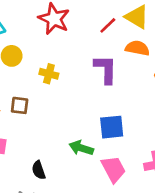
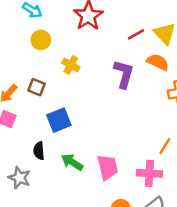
blue square: (112, 127) -> (59, 120), moved, turned -30
green arrow: (81, 148) -> (72, 162), moved

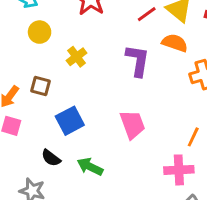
yellow cross: (71, 65) -> (77, 57), turned 30
black semicircle: (39, 151) -> (51, 158), turned -42
pink trapezoid: (108, 167) -> (132, 124), moved

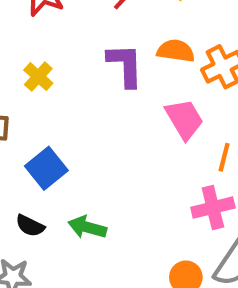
orange semicircle: (175, 43) -> (176, 51), moved
pink trapezoid: (132, 124) -> (184, 119), moved

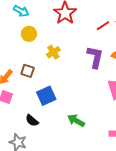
green arrow: (87, 227) -> (76, 121), moved

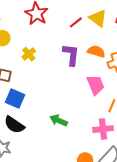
blue square: (46, 96) -> (15, 99), moved, turned -36
black semicircle: (32, 120) -> (14, 125), size x1.5

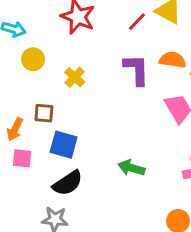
black semicircle: (14, 125) -> (68, 183), turned -60

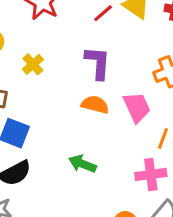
orange semicircle: (173, 60) -> (95, 105), moved

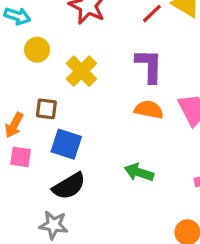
yellow cross: (33, 64) -> (81, 71), size x1.4

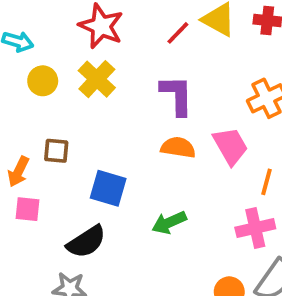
yellow cross: (81, 71) -> (97, 79), moved
blue square: (66, 144) -> (108, 188), moved
green arrow: (139, 172) -> (169, 222), turned -40

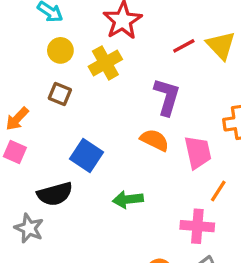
brown square: (56, 151) -> (60, 94), moved

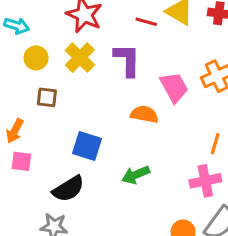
red line: (184, 46) -> (146, 22), turned 60
purple L-shape: (167, 97) -> (127, 60), moved
pink trapezoid: (198, 152) -> (174, 87), moved

